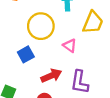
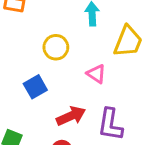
yellow circle: (41, 26) -> (56, 47), size x0.7

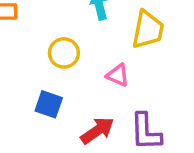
blue square: (35, 87) -> (49, 104), turned -30

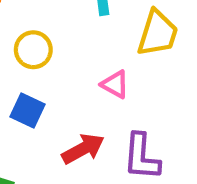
yellow circle: (64, 53) -> (33, 50), moved

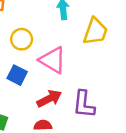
pink triangle: (115, 84) -> (53, 60), moved, size x1.6

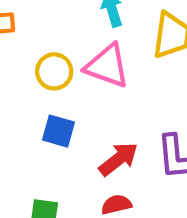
pink triangle: (53, 60) -> (107, 66), moved

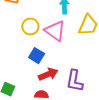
blue square: (58, 131) -> (37, 56), moved

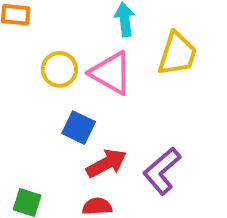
purple L-shape: (75, 81) -> (162, 171), turned 45

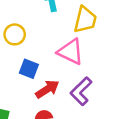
pink triangle: (111, 73) -> (70, 52), moved

